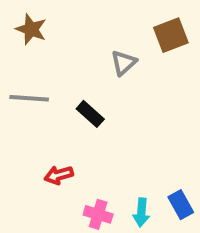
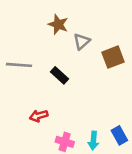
brown star: (31, 29) -> (58, 24), moved
brown square: (171, 35) -> (113, 57), moved

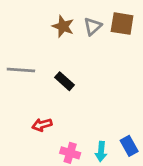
gray triangle: (82, 41) -> (93, 26), moved
brown square: (113, 57) -> (122, 24), moved, turned 30

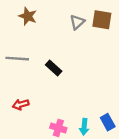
brown star: (63, 26) -> (28, 16), moved
red arrow: (42, 125) -> (21, 104), moved

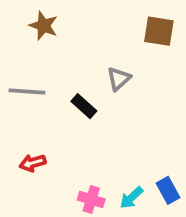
gray triangle: (77, 22) -> (119, 79), moved
cyan arrow: (84, 127) -> (131, 198), turned 42

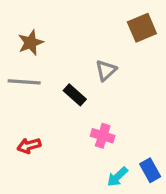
brown star: (44, 26) -> (31, 43), moved, turned 30
brown square: (159, 31) -> (142, 28), turned -32
pink cross: (91, 200) -> (103, 136), moved

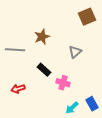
brown star: (31, 43) -> (42, 37), moved
gray triangle: (106, 70) -> (75, 52), moved
black rectangle: (75, 95) -> (44, 70), moved

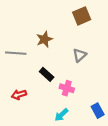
brown square: (87, 17) -> (82, 16), moved
cyan arrow: (72, 108) -> (61, 115), moved

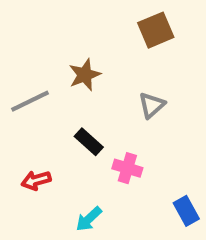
gray line: (16, 53) -> (30, 101), turned -30
cyan arrow: (61, 115) -> (89, 219), moved

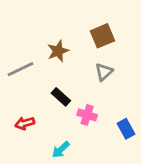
brown square: (156, 30) -> (102, 36), moved
blue rectangle: (186, 211) -> (126, 129), moved

